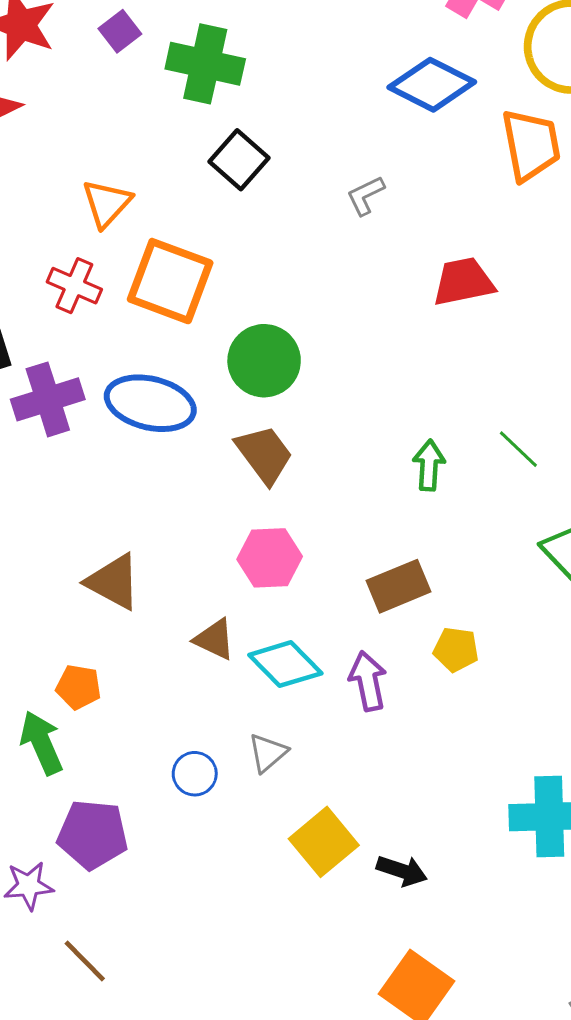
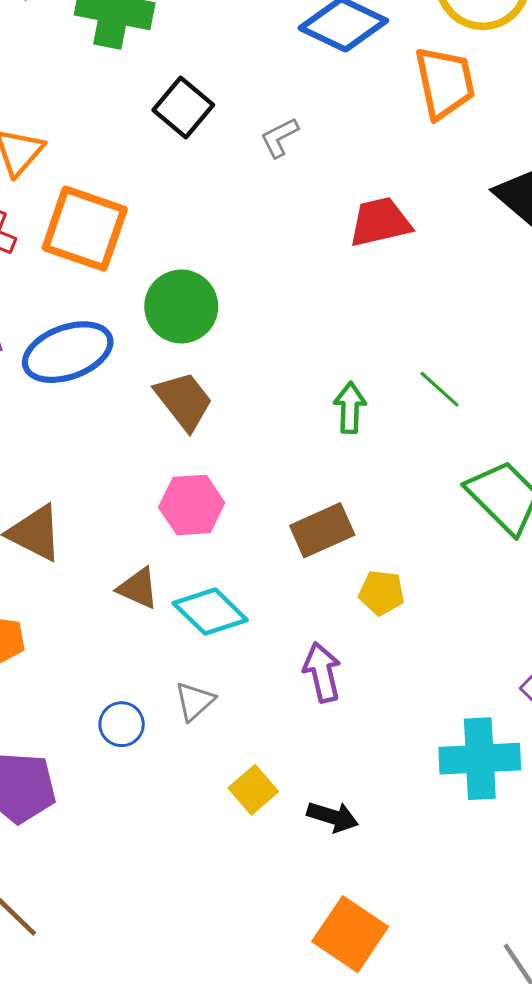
black square: (239, 160) -> (183, 108), moved
blue ellipse: (150, 403) -> (68, 352), turned -32
purple arrow: (368, 681) -> (322, 672), moved
yellow square: (324, 842) -> (253, 790), size x0.7

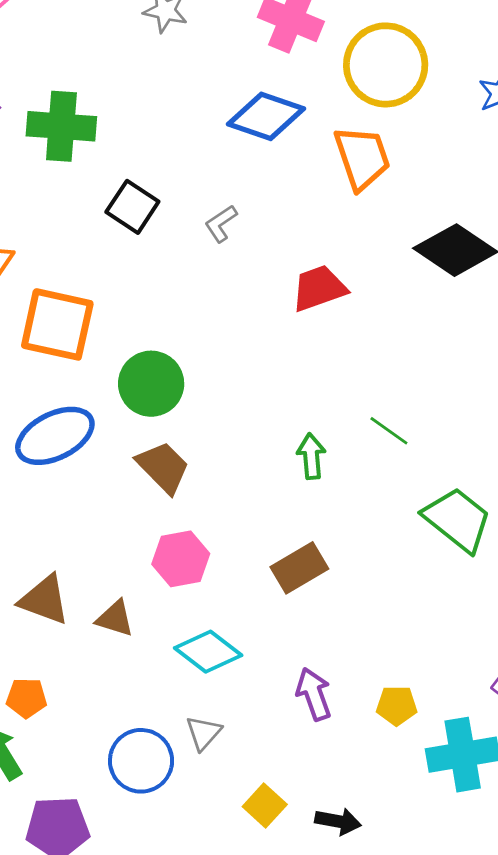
brown triangle: (138, 588) -> (115, 618), moved
yellow pentagon: (382, 593) -> (397, 705), moved
blue circle: (122, 724) -> (141, 761), size x1.6

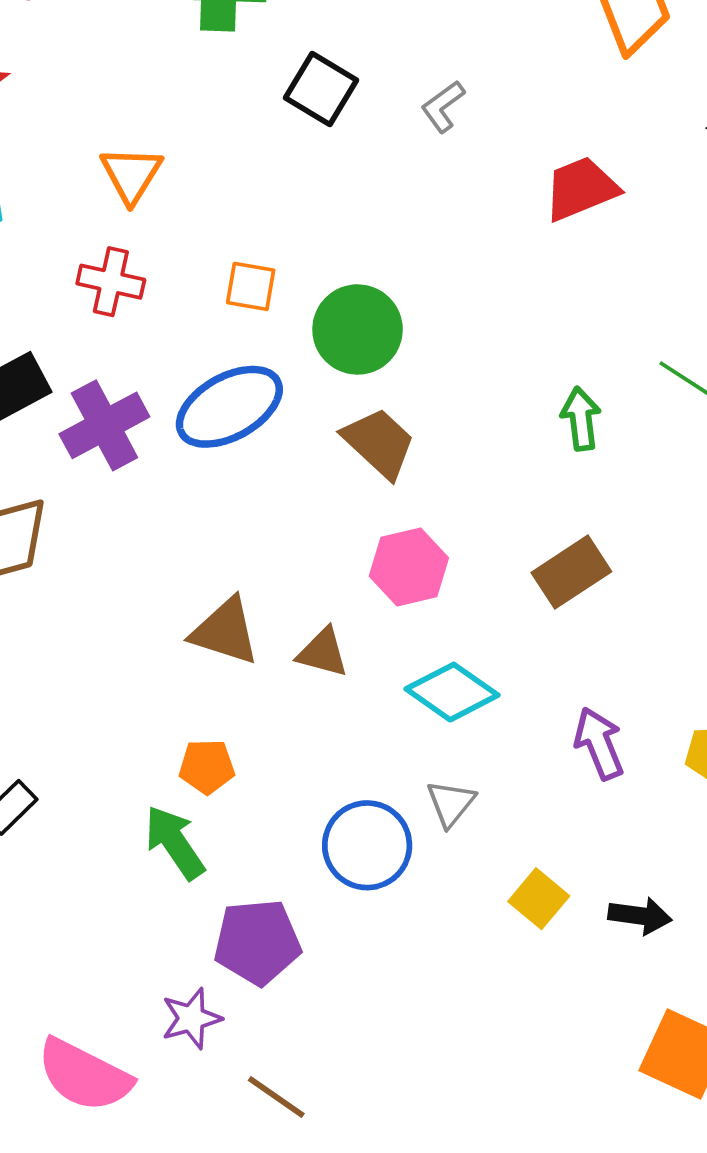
orange square: (57, 324) -> (251, 286), moved, size x0.5

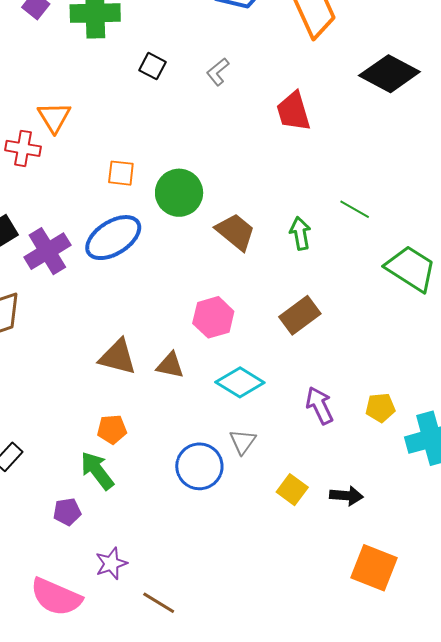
black square: (321, 89) -> (152, 66), size x0.7
red trapezoid: (581, 189) -> (293, 111), turned -81
red cross: (111, 282) -> (23, 148), moved
brown trapezoid: (379, 443) -> (236, 232), moved
purple pentagon: (257, 942) -> (67, 512), moved, size x0.6

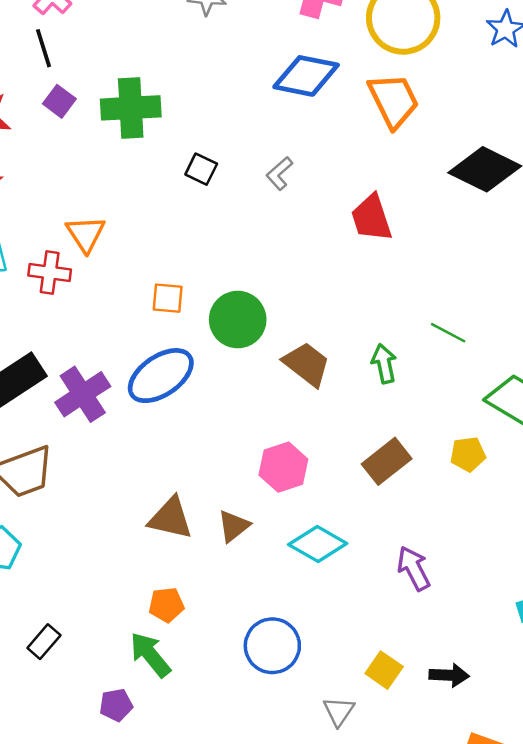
brown triangle: (170, 365) -> (234, 526), turned -48
yellow pentagon: (380, 408) -> (468, 454), moved
gray triangle: (243, 442) -> (339, 711), moved

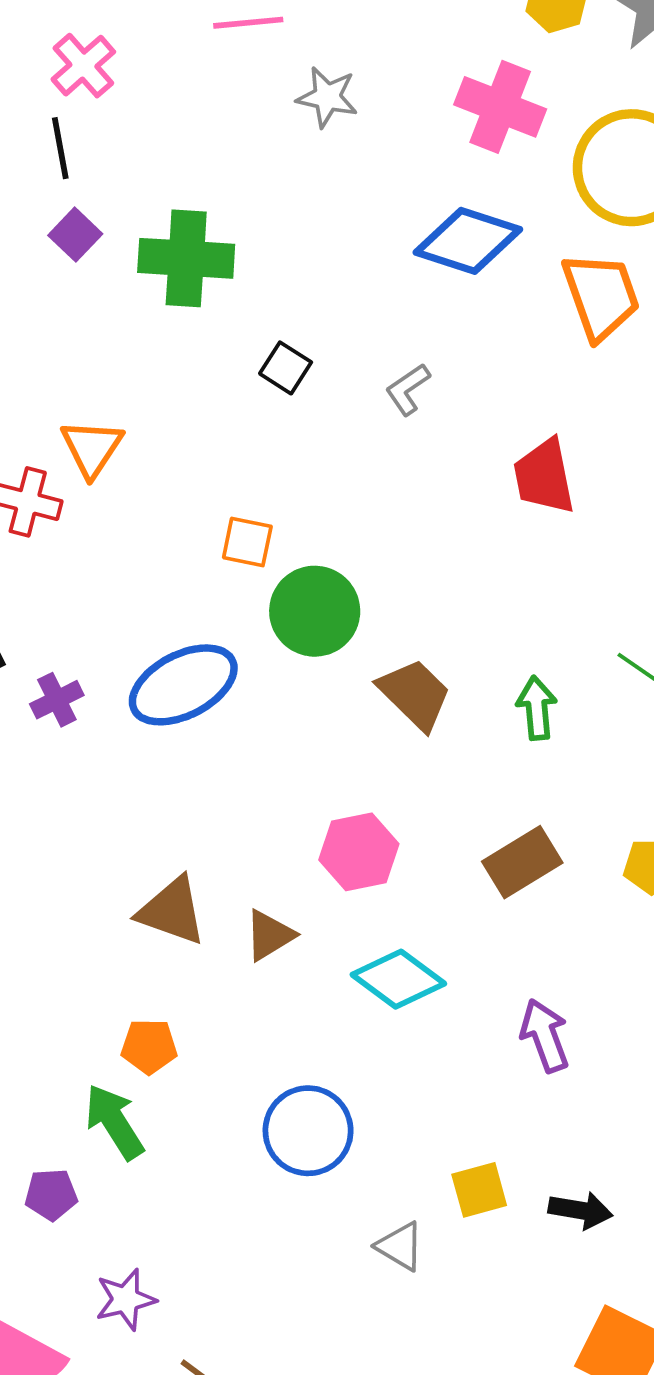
orange square: (168, 298) -> (247, 542), moved
purple cross: (83, 394) -> (57, 700), size x0.6
yellow square: (384, 670) -> (479, 1190), turned 33
gray triangle: (339, 711) -> (400, 1246), turned -40

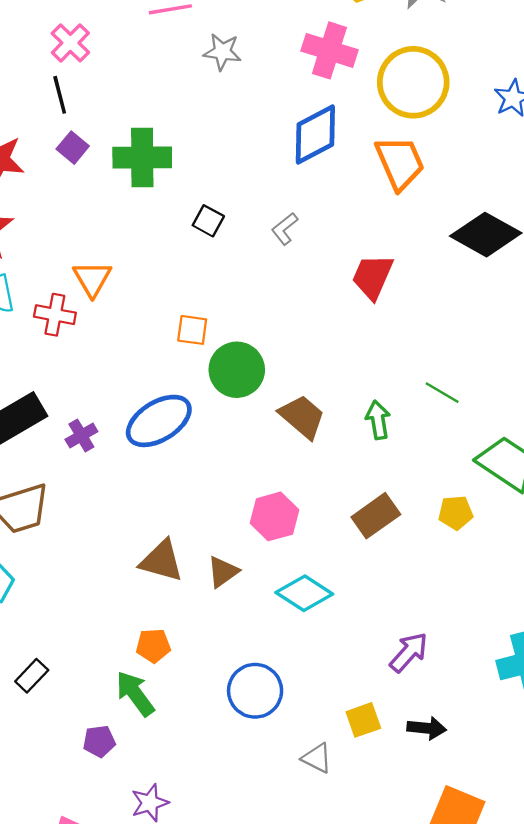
blue diamond: (468, 241) -> (315, 135), turned -42
red trapezoid: (544, 476) -> (373, 277), turned 39
purple arrow: (545, 1036) -> (409, 652), moved, turned 66

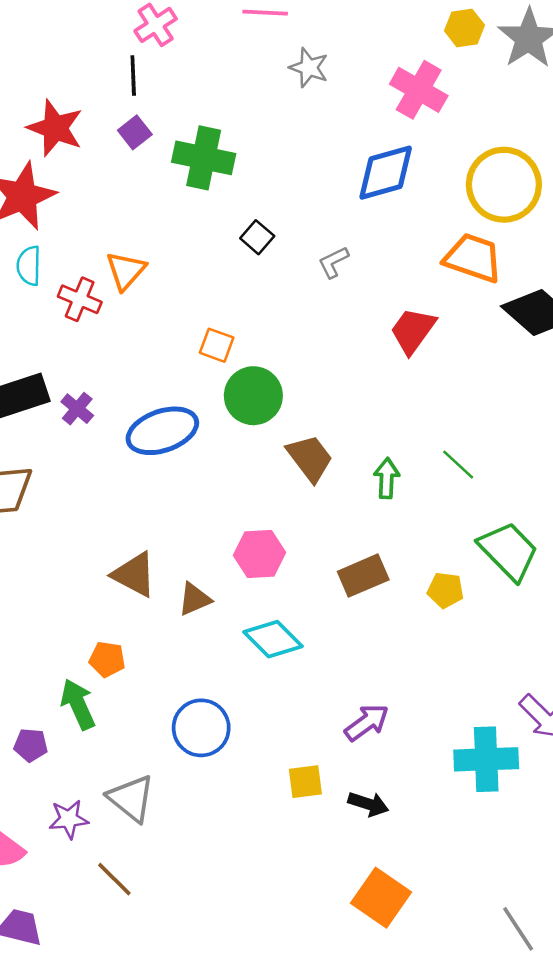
yellow circle: (413, 82) -> (504, 185), moved
orange trapezoid: (400, 163) -> (473, 258), moved, turned -60
purple cross: (81, 436) -> (77, 409), moved, turned -32
gray triangle: (317, 758) -> (131, 798), moved, size x1.5

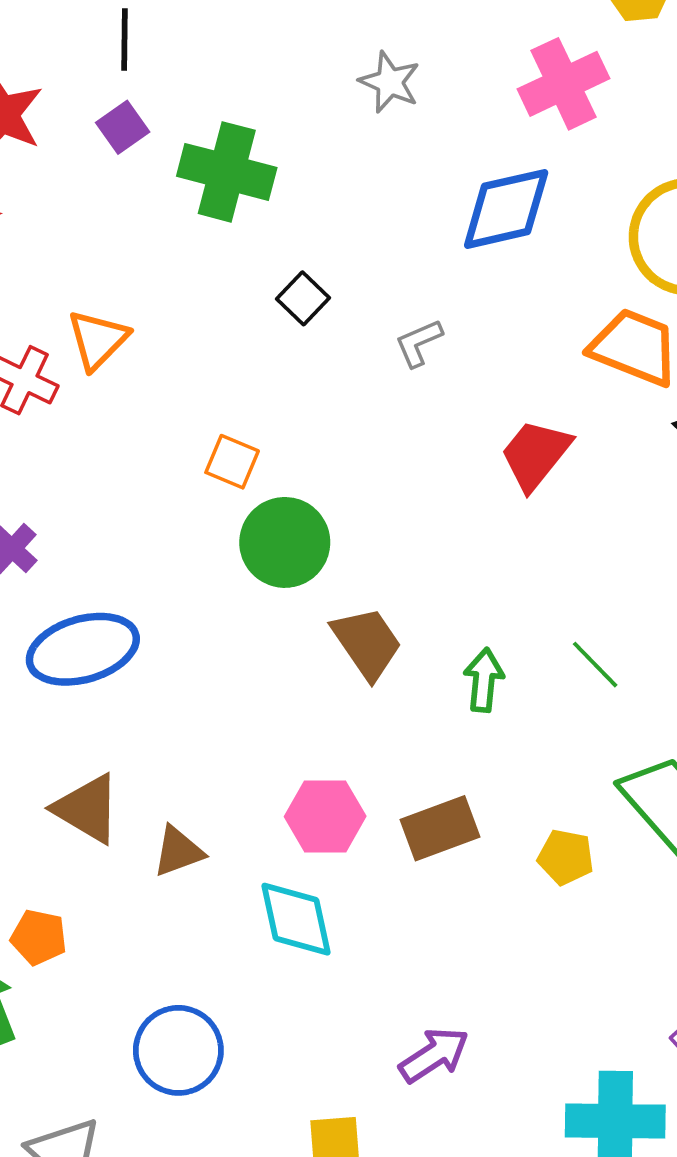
gray star: (309, 68) -> (390, 82), moved
pink cross: (419, 90) -> (564, 84), turned 32
blue ellipse: (162, 431) -> (83, 649), moved
pink hexagon: (259, 554) -> (325, 816), moved
cyan diamond: (273, 639) -> (296, 919), turned 30

